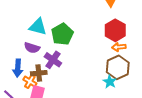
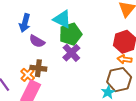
cyan triangle: (38, 27) -> (62, 19), moved
purple cross: (53, 60) -> (71, 53), moved
blue arrow: (18, 68) -> (25, 23), moved

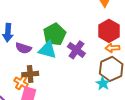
cyan triangle: (62, 19) -> (47, 50), moved
purple cross: (71, 53) -> (76, 50), moved

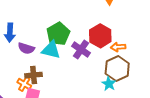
red hexagon: (109, 31) -> (100, 36), moved

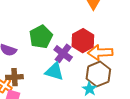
orange arrow: (118, 47) -> (100, 53), size x1.6
cyan triangle: (51, 50) -> (54, 72), moved

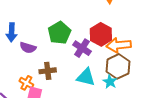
cyan triangle: (54, 72) -> (86, 77), moved
brown cross: (14, 77) -> (48, 71), moved

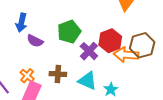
brown hexagon: (118, 66) -> (142, 45), moved
brown cross: (48, 71) -> (58, 74), moved

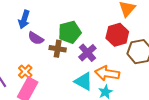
red hexagon: (110, 41) -> (117, 35), moved
orange arrow: (126, 55) -> (107, 73), moved
brown cross: (58, 74) -> (58, 49), moved

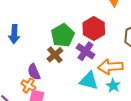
red hexagon: (117, 35) -> (94, 29), moved
purple semicircle: (36, 38) -> (34, 72), moved, turned 49
brown cross: (58, 49) -> (55, 55), turned -35

